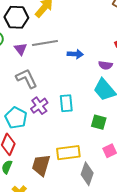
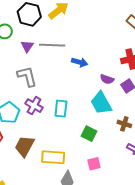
purple cross: (39, 106) -> (34, 106), turned -36
brown trapezoid: (41, 165) -> (24, 146), moved

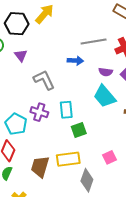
gray line: (52, 45) -> (94, 41), moved
gray L-shape: (27, 76) -> (44, 80), moved
green square: (89, 134) -> (79, 130), moved, turned -35
brown trapezoid: (24, 146) -> (40, 167), moved

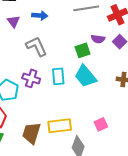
blue arrow: (75, 61) -> (40, 15), moved
cyan trapezoid: (105, 96) -> (85, 76), moved
green square: (79, 130) -> (83, 50), moved

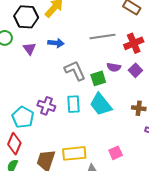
gray L-shape: (36, 46) -> (75, 71), moved

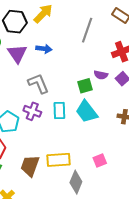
gray line: (102, 36) -> (87, 30), moved, turned -65
purple triangle: (29, 49) -> (17, 54), size x1.5
gray L-shape: (75, 71) -> (38, 84), moved

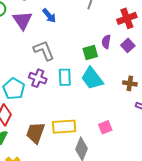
blue arrow: (44, 49) -> (49, 16), turned 42
purple semicircle: (101, 75) -> (106, 42), turned 88

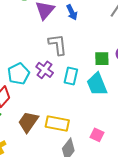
pink square: (105, 127) -> (97, 135), turned 32

